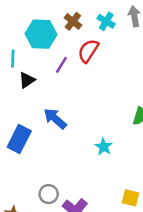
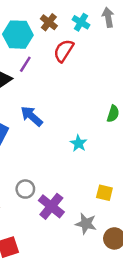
purple line: (61, 65) -> (25, 64), moved

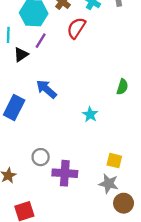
purple cross: (51, 206) -> (65, 173), turned -35
gray star: (86, 224) -> (109, 184), moved

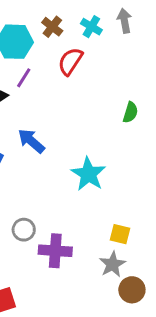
green semicircle: (122, 87) -> (130, 112), moved
cyan star: (90, 114) -> (88, 174), size x1.6
gray star: (109, 184) -> (112, 264), turned 30

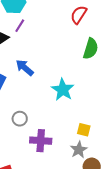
red semicircle: (70, 61) -> (79, 15), moved
green semicircle: (130, 112) -> (91, 49), size x1.5
gray circle: (24, 230) -> (20, 119), moved

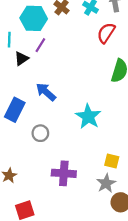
gray circle: (20, 119) -> (40, 133), moved

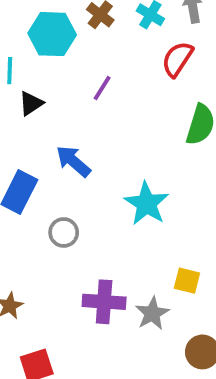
purple line: (40, 45) -> (102, 88), moved
gray star: (106, 183) -> (152, 313), moved

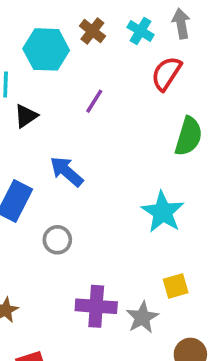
cyan star: (146, 204) -> (163, 212), moved
yellow square: (187, 281) -> (176, 286), turned -30

